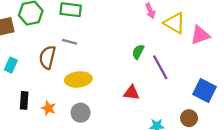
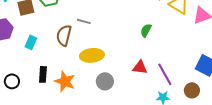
purple line: (160, 67) -> (165, 74), moved
orange star: (48, 108) -> (65, 81), size x1.5
gray circle: (81, 113) -> (105, 81), moved

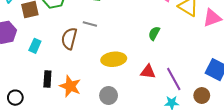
yellow ellipse: (92, 55) -> (114, 59), moved
black circle: (12, 81) -> (15, 98), moved
gray circle: (105, 81) -> (109, 96), moved

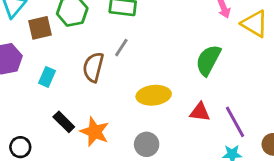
gray line: (90, 24) -> (121, 48), turned -72
green semicircle: (154, 33) -> (208, 60), size x1.6
black rectangle: (47, 79) -> (64, 122), turned -49

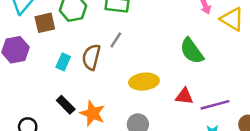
green semicircle: (208, 60) -> (192, 51), turned -64
cyan rectangle: (47, 77) -> (63, 62), moved
purple line: (235, 122) -> (215, 105), turned -76

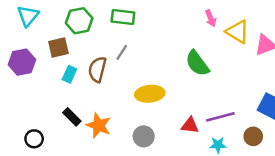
brown square: (45, 23) -> (58, 47), moved
red triangle: (184, 96) -> (190, 125), moved

